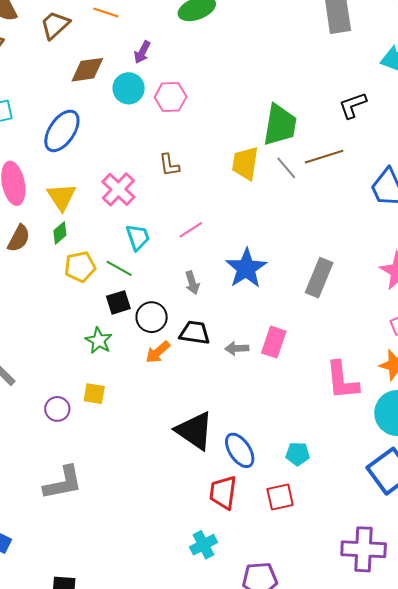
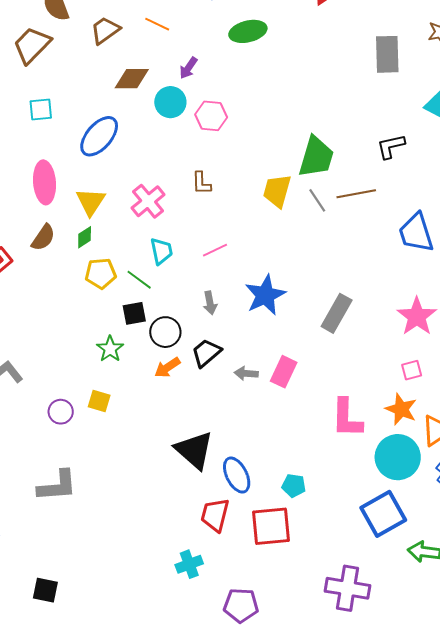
black trapezoid: (195, 333) -> (206, 353), turned -56
red square: (280, 497) -> (271, 526), size x1.5

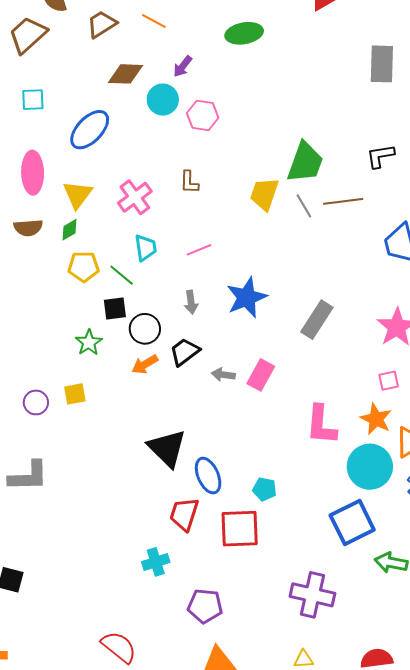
brown semicircle: (43, 238) -> (28, 228), turned 48
yellow square: (99, 401) -> (75, 394), turned -30

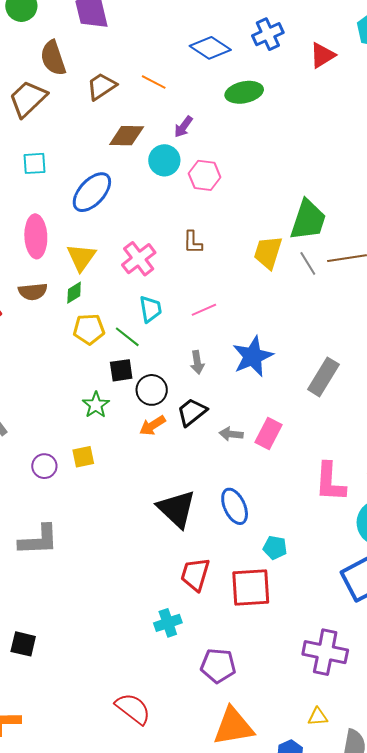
blue ellipse: (208, 476) -> (235, 506), moved

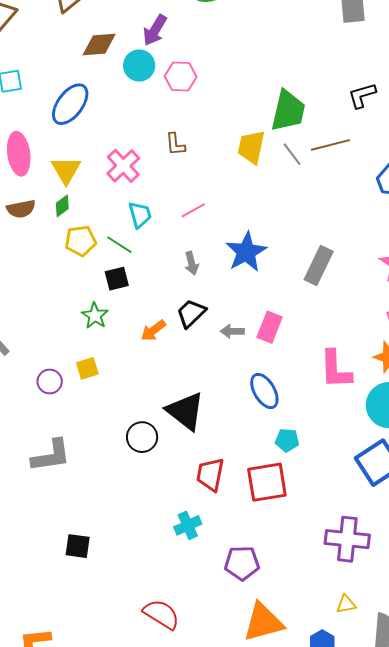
purple arrow: (183, 127) -> (155, 30), size x1.4
black circle: (152, 390) -> (142, 437), moved
blue ellipse: (235, 506) -> (264, 391), moved
black square: (23, 644) -> (78, 546), moved

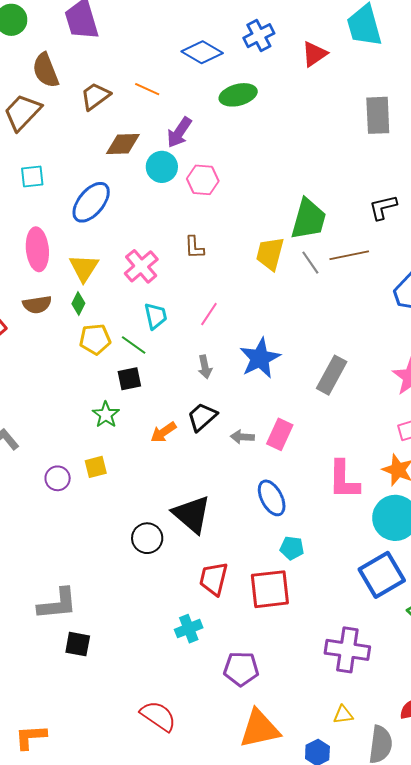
green diamond: (62, 206) -> (78, 304), turned -30
pink line: (193, 210) -> (209, 314), turned -30
gray L-shape: (51, 456) -> (57, 604), moved

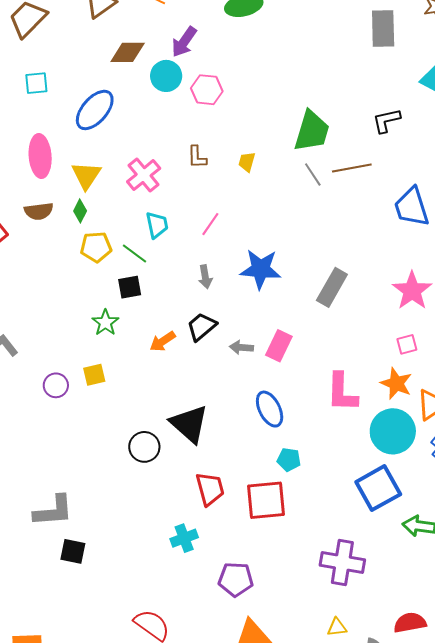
yellow trapezoid: (270, 254) -> (247, 162), moved, size x0.6
blue star: (260, 358) -> (261, 269), turned 30
red trapezoid: (214, 579) -> (210, 489), turned 150

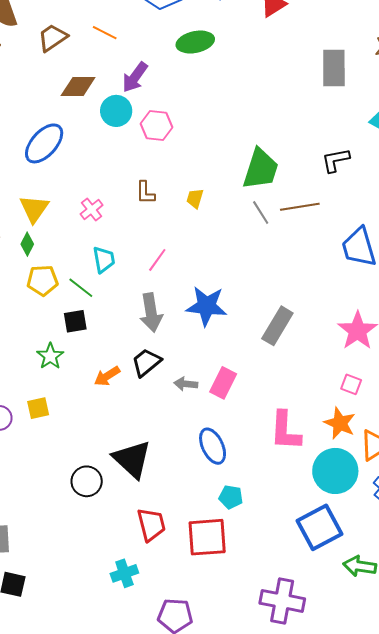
pink cross: (144, 175) -> (92, 209), size x0.7
gray arrow: (205, 277) -> (151, 313), size x1.6
pink square: (407, 344) -> (351, 384), turned 35

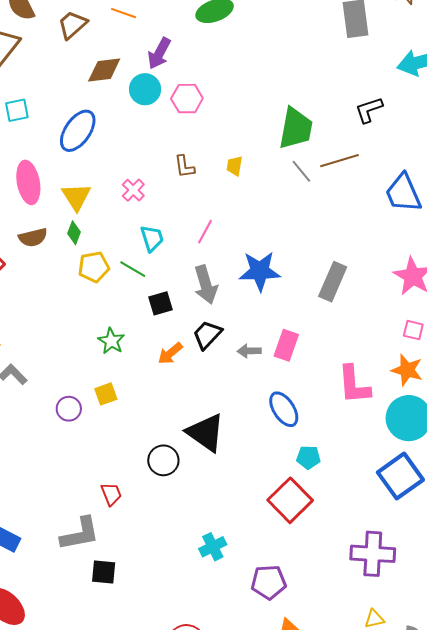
black square: (75, 321) -> (161, 303), moved
red trapezoid: (151, 525) -> (111, 494), moved, size x0.7
red square: (207, 537) -> (290, 500), turned -33

